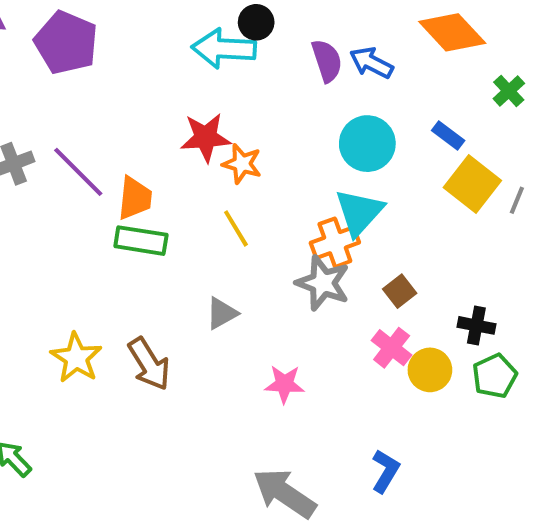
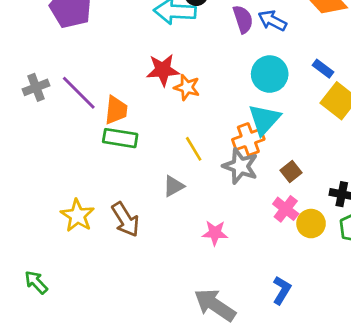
yellow line: (236, 228) -> (194, 149), moved

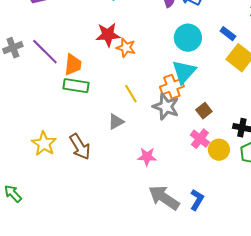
gray arrow: (215, 305) -> (164, 198), moved

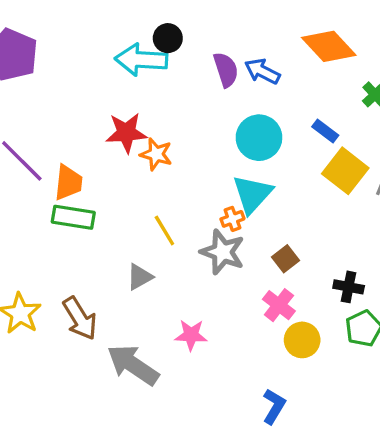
orange cross: (172, 87) -> (232, 219), size x0.6
yellow circle: (219, 150) -> (302, 340), moved
gray arrow: (164, 198) -> (133, 365), moved

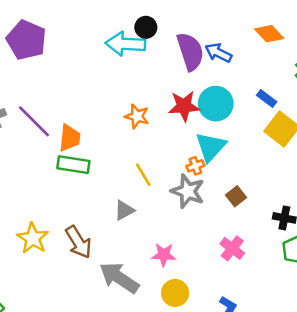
orange diamond: (329, 46) -> (269, 34), size x0.7
purple semicircle: (226, 70) -> (190, 51), size x1.4
red star: (126, 133) -> (184, 106), moved
pink cross: (279, 305) -> (232, 248), moved
yellow circle: (302, 340) -> (175, 293), moved

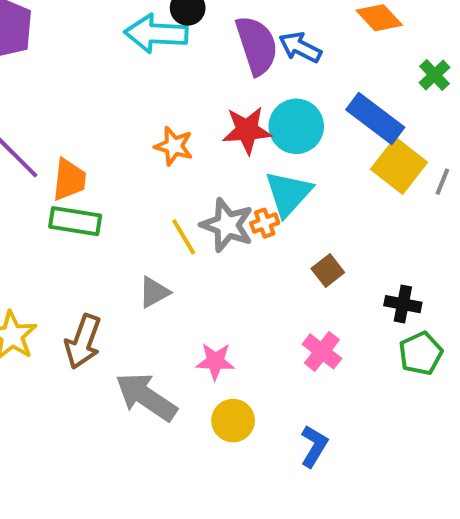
blue rectangle: (267, 98) -> (375, 118), size x1.8
gray star: (188, 191) -> (227, 225), moved
brown arrow: (78, 242) -> (83, 342), turned 52

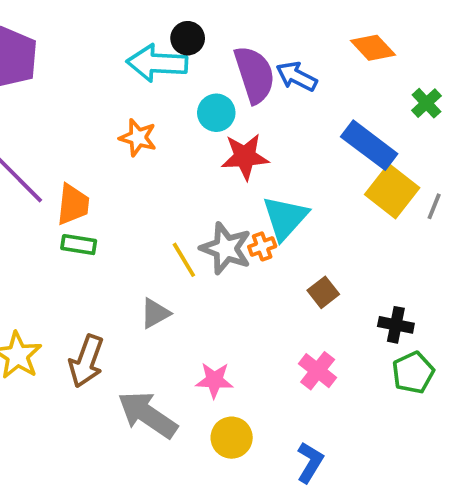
cyan circle: (296, 126) -> (216, 113), moved, size x0.7
orange star: (174, 146) -> (138, 138), moved
green rectangle: (75, 221) -> (79, 245), size x0.7

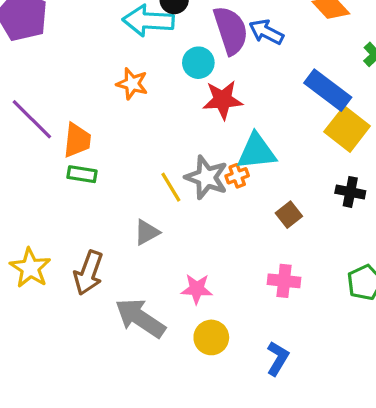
cyan triangle: (285, 218) -> (257, 152), turned 42
black cross: (396, 325) -> (350, 192), moved
pink cross: (318, 371) -> (284, 281), turned -32

